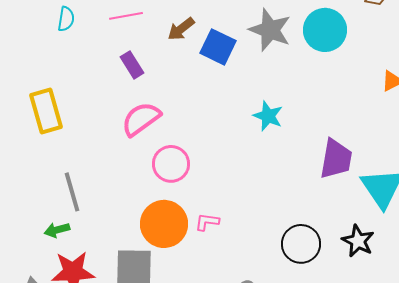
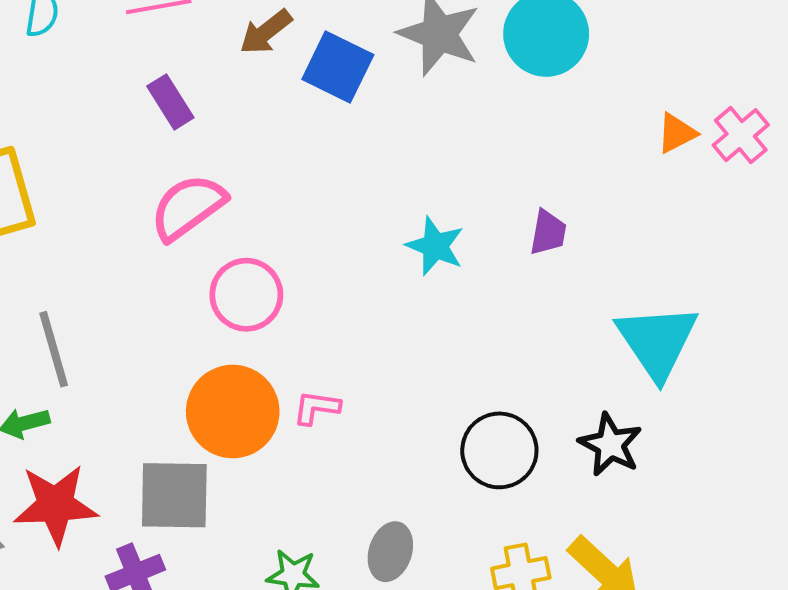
cyan star: (268, 116) -> (435, 246), moved
purple trapezoid: (336, 159) -> (548, 232), moved, size x0.6

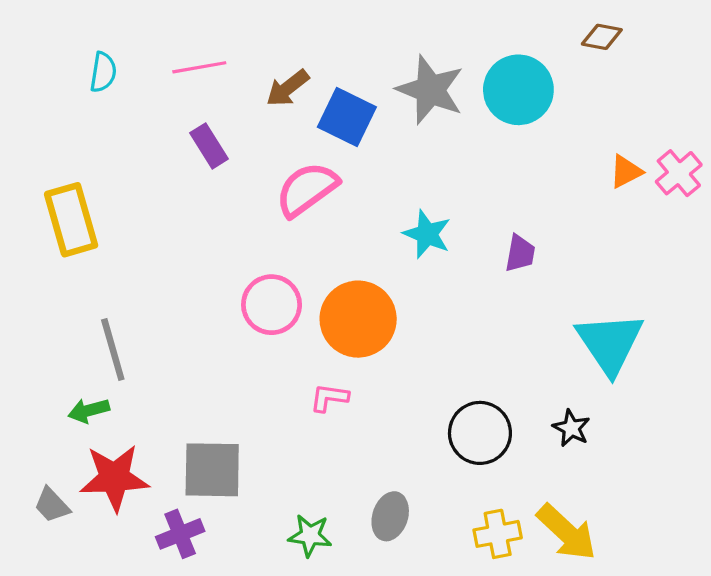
pink semicircle: (188, 207) -> (307, 189), moved
cyan star: (435, 246) -> (427, 234), moved
orange circle: (233, 412) -> (358, 319), moved
black star: (610, 445) -> (571, 428), size x0.7

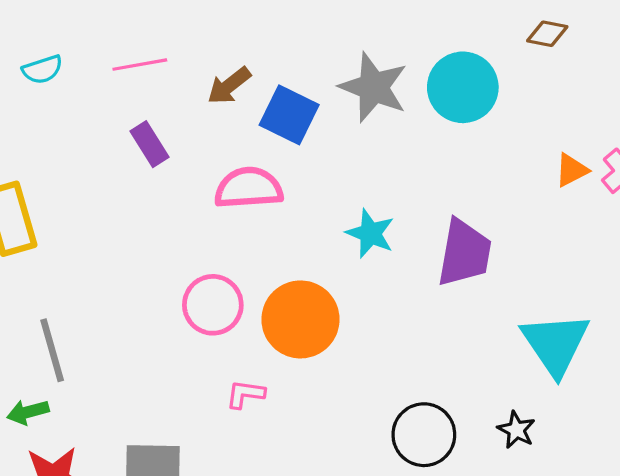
cyan semicircle: (103, 72) -> (42, 69), turned 63
pink semicircle: (307, 189) -> (249, 188), turned 32
purple trapezoid: (520, 253) -> (464, 253), size x1.8
pink L-shape: (329, 398) -> (245, 394), moved

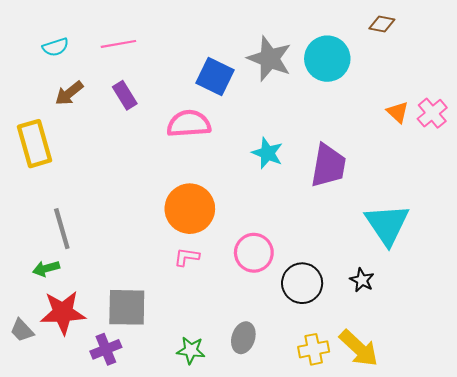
brown arrow: (229, 86) -> (69, 93), moved
orange triangle: (572, 170) -> (398, 112), turned -50
pink circle: (213, 305) -> (254, 253), moved
orange circle: (301, 319) -> (190, 209), moved

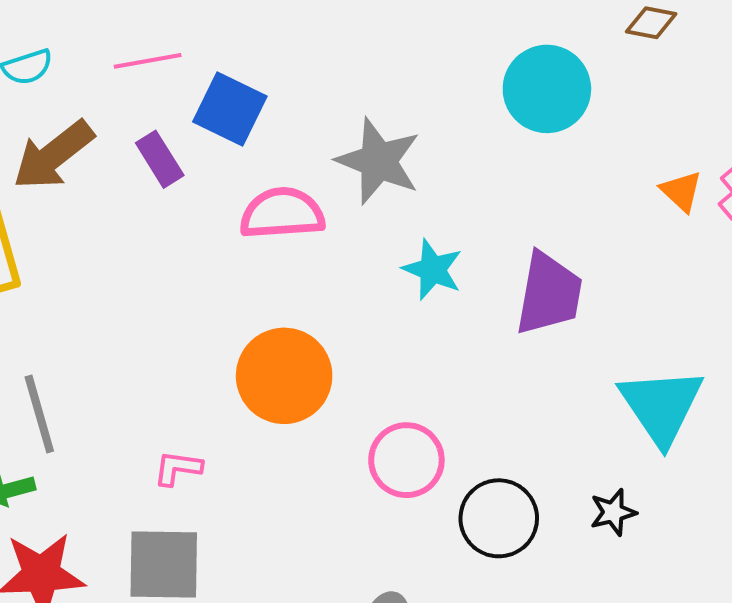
gray star: (270, 59) -> (378, 161), moved
blue square: (215, 76) -> (230, 109), moved
brown arrow: (69, 93) -> (53, 155), size x1.5
pink L-shape: (187, 257) -> (178, 468), moved
black star: (362, 280) -> (613, 512), turned 30

